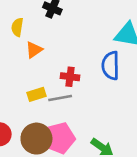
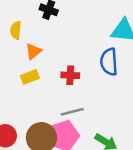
yellow rectangle: (37, 94) -> (30, 77), moved
gray line: (60, 98) -> (72, 112), moved

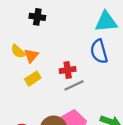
yellow semicircle: (16, 30) -> (18, 51), moved, turned -42
gray line: (72, 112) -> (74, 85), moved

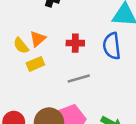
yellow semicircle: (18, 51) -> (21, 46), moved
red cross: (68, 70) -> (75, 43), moved

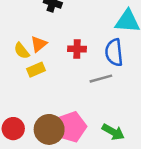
gray line: (79, 78) -> (101, 79), moved

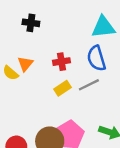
yellow rectangle: (36, 70) -> (62, 88), moved

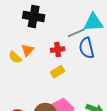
black cross: (31, 23) -> (34, 17), size x1.5
gray line: (89, 85) -> (76, 33), moved

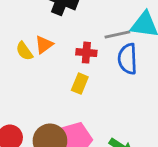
yellow rectangle: (58, 72) -> (80, 84), turned -48

